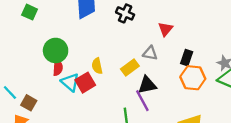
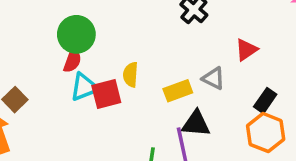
cyan triangle: (70, 82) -> (84, 87), turned 42

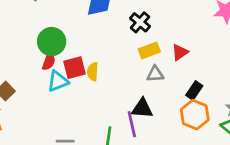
gray triangle: (213, 78) -> (155, 74), turned -30
yellow rectangle: (178, 91) -> (149, 50), moved
red square: (106, 94) -> (75, 68), moved

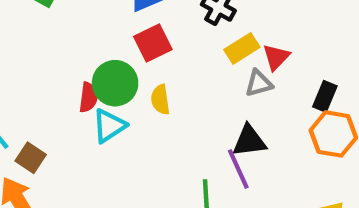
green circle: (52, 42) -> (115, 83), moved
red triangle: (180, 52) -> (276, 57), moved
red square: (75, 68) -> (153, 43), moved

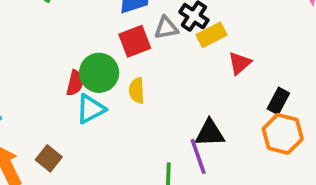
yellow rectangle: (242, 48) -> (211, 35), moved
gray triangle: (259, 83) -> (166, 28), moved
brown square: (31, 158) -> (49, 158), moved

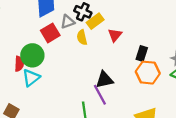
yellow semicircle: (137, 91) -> (82, 37), moved

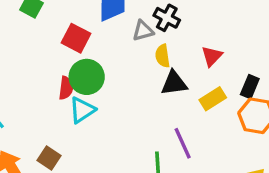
yellow rectangle: (95, 21) -> (213, 99), moved
red square: (50, 33) -> (76, 38), moved, turned -36
black triangle: (104, 80) -> (174, 83), moved

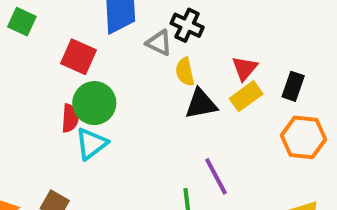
gray triangle: (143, 31) -> (159, 43), turned 45
black rectangle: (250, 87) -> (293, 86), moved
yellow rectangle: (213, 99) -> (246, 96), moved

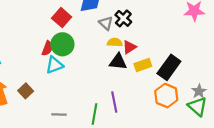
red triangle: (245, 68) -> (129, 47), moved
yellow semicircle: (185, 72) -> (115, 42), turned 88
black rectangle: (293, 86) -> (169, 67), size x1.6

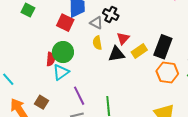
red square: (62, 18) -> (65, 23), moved
yellow semicircle: (115, 42) -> (97, 43), moved, turned -88
purple line: (114, 102) -> (79, 96), moved

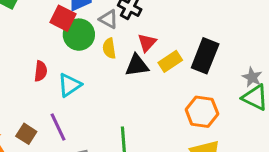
green circle: (63, 52) -> (79, 35), moved
cyan triangle: (61, 72) -> (69, 85), moved
orange hexagon: (167, 72) -> (202, 112), moved
purple line: (79, 96) -> (58, 127), moved

